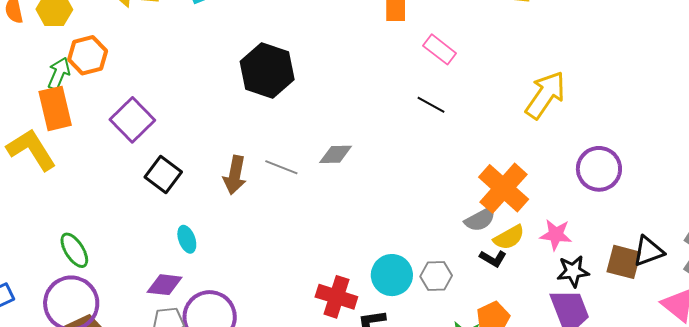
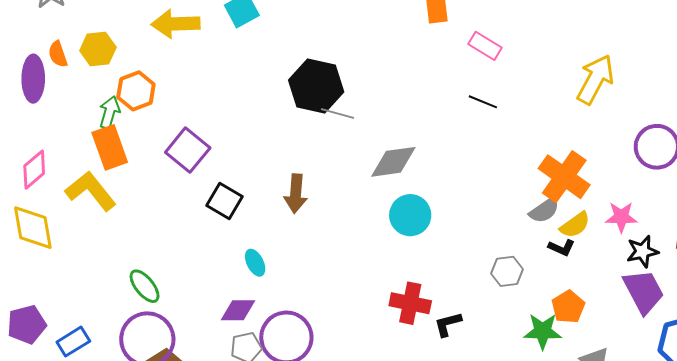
gray diamond: (336, 154) -> (393, 162), size x1.4
gray line: (281, 167) -> (338, 114), moved
cyan circle: (392, 275) -> (410, 215), moved

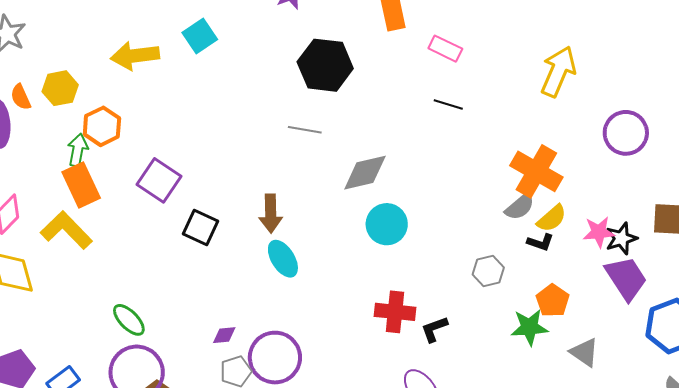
black hexagon: (316, 86) -> (325, 65), moved
pink star: (621, 217) -> (599, 232), moved
cyan ellipse: (255, 263) -> (283, 259), moved, size x1.4
purple diamond: (238, 310) -> (224, 335), size x0.7

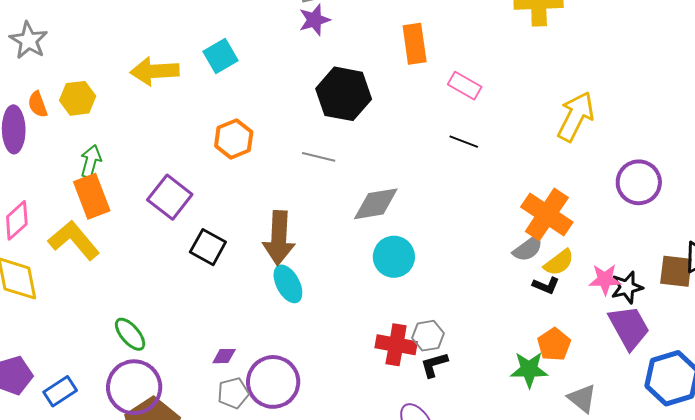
orange hexagon: (102, 126) -> (234, 139), moved
brown arrow: (271, 213) -> (279, 238), size x1.4
gray hexagon: (488, 271) -> (428, 336), moved

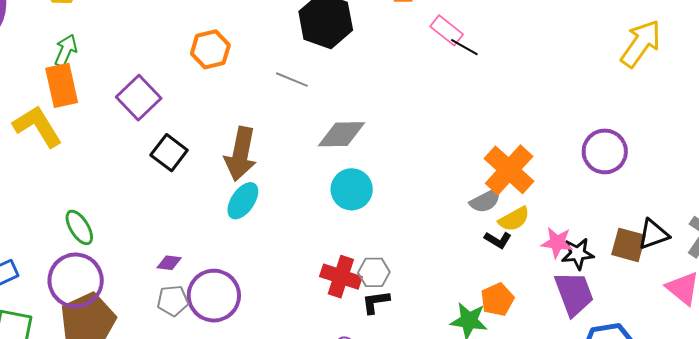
yellow arrow: (576, 116) -> (641, 44), moved
black line: (464, 142) -> (464, 47), moved
cyan ellipse: (288, 284) -> (243, 201), turned 54

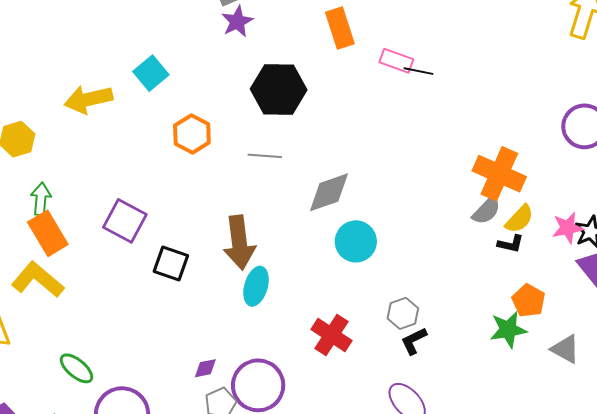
orange hexagon: (210, 49) -> (192, 134), moved
green ellipse: (79, 227) -> (76, 368), moved
red cross: (341, 277) -> (332, 335), moved, turned 33

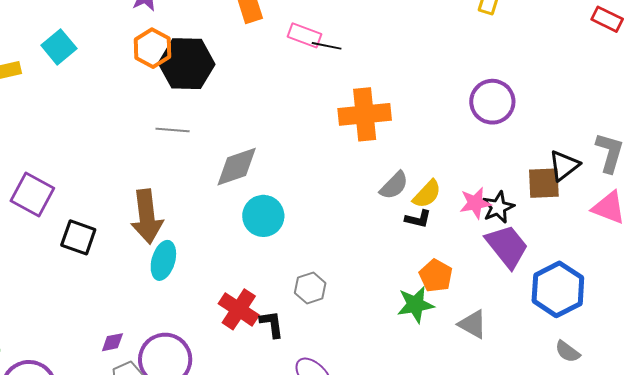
orange hexagon: (192, 134) -> (152, 48), moved
orange cross: (499, 174) -> (365, 114), moved, turned -30
black L-shape: (414, 341) -> (272, 324), moved, turned 108

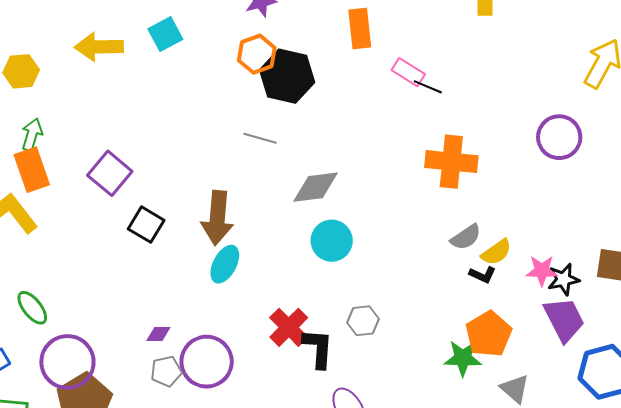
purple circle: (492, 102) -> (559, 137), moved
orange pentagon: (436, 276) -> (489, 334), size x1.4
black L-shape: (272, 324) -> (318, 348), size x1.4

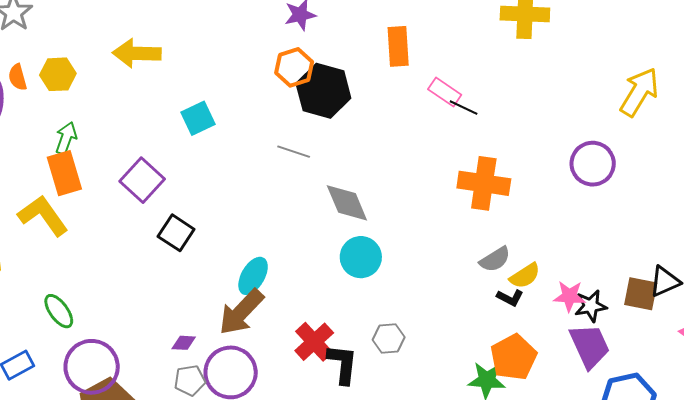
cyan square: (165, 34) -> (198, 118), moved
gray diamond: (315, 187) -> (347, 203), turned 72
brown arrow: (217, 218) -> (241, 312), moved, turned 36

